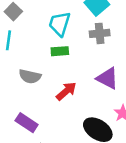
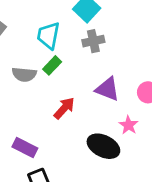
green rectangle: (60, 51) -> (52, 65), turned -35
gray semicircle: (30, 76) -> (24, 74), moved

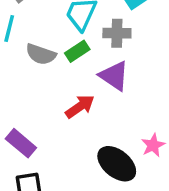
gray cross: (93, 41) -> (117, 33), moved
purple triangle: (107, 89) -> (114, 76), moved

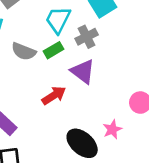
gray cross: (117, 33) -> (87, 37), turned -30

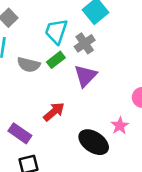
purple triangle: (83, 71) -> (86, 76), turned 45
red arrow: (54, 95) -> (54, 112), moved

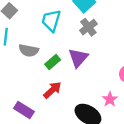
gray cross: (85, 43) -> (88, 27), moved
green rectangle: (56, 60) -> (53, 62), moved

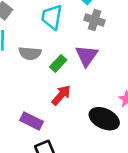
gray cross: (88, 27) -> (95, 20), turned -30

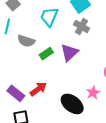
red arrow: (61, 95) -> (38, 89), moved

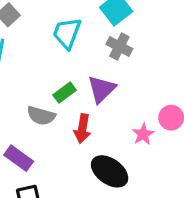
gray semicircle: (26, 41) -> (41, 116), moved
red arrow: (38, 89) -> (82, 129), moved, turned 138
pink star: (93, 93) -> (143, 134), moved

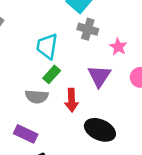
cyan trapezoid: (67, 33) -> (47, 46), moved
purple triangle: (102, 89) -> (99, 76), moved
pink star: (143, 134) -> (118, 47), moved

